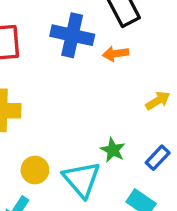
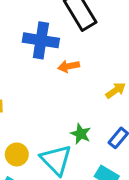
orange arrow: (115, 54) -> (69, 66), moved

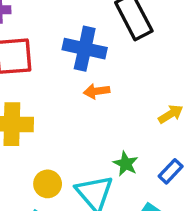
orange arrow: (69, 66) -> (97, 91), moved

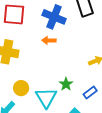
orange arrow: (97, 91) -> (49, 40), moved

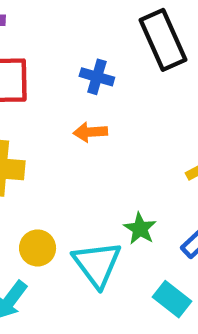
blue cross: (54, 17) -> (97, 77), size x0.6

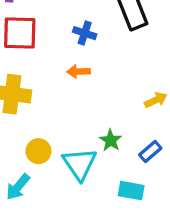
cyan rectangle: (172, 299) -> (131, 191), turned -30

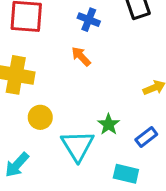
orange arrow: (78, 71) -> (81, 56), turned 45
yellow circle: (38, 151) -> (40, 117), moved

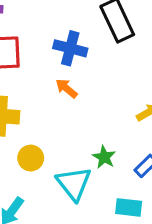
blue cross: (89, 20) -> (70, 48), size x1.4

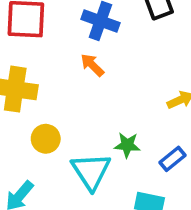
green star: (104, 157) -> (127, 145), turned -30

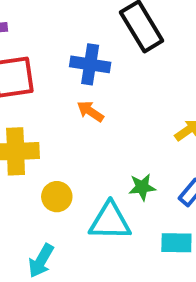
cyan triangle: (91, 171) -> (110, 221), turned -45

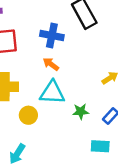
cyan triangle: (110, 221) -> (52, 93), moved

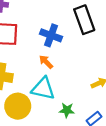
yellow circle: (28, 115) -> (18, 106), size x1.5

